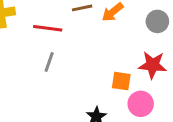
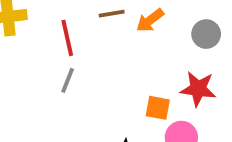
red line: (48, 28) -> (67, 38), turned 68

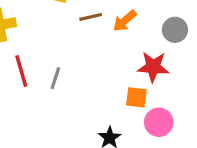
red line: (67, 38) -> (21, 71), moved
red star: (198, 89) -> (153, 67), moved

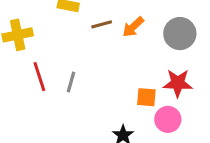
gray circle: (175, 30) -> (180, 34), size x1.4
red star: (153, 67) -> (178, 83), moved

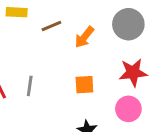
orange arrow: (133, 27) -> (84, 37), moved
orange square: (146, 97) -> (84, 85), moved

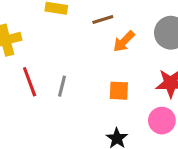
brown line: (51, 26) -> (103, 20), moved

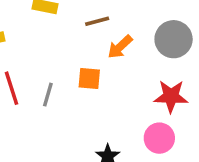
orange square: (119, 91) -> (89, 78), moved

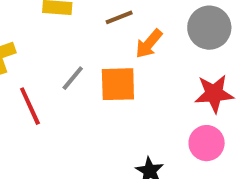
orange square: (89, 78) -> (118, 84), size x1.4
gray line: (48, 95) -> (73, 78), moved, turned 30

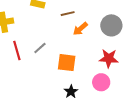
gray line: (73, 78) -> (40, 48), moved
orange square: (118, 84) -> (67, 63), moved

